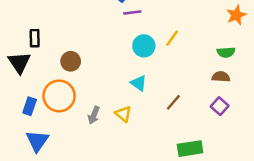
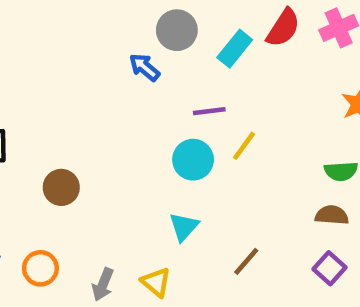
purple line: (132, 12) -> (209, 111), moved
cyan triangle: (139, 83) -> (184, 227), turned 36
orange circle: (59, 96) -> (40, 268), moved, size x0.6

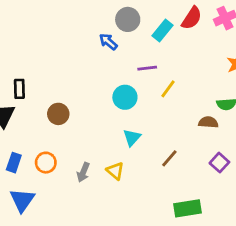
cyan circle: (193, 160) -> (125, 97), moved
brown semicircle: (332, 215) -> (208, 122), moved

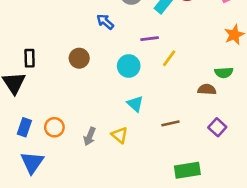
blue arrow: (108, 42) -> (105, 22), moved
brown circle: (58, 114) -> (79, 58), moved
cyan triangle: (132, 138) -> (135, 104), turned -30
brown line: (169, 158) -> (170, 123), turned 36

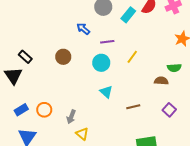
purple line: (150, 39) -> (107, 42), moved
black rectangle: (30, 58) -> (25, 57), turned -48
blue rectangle: (24, 127) -> (21, 110), turned 40
yellow triangle: (120, 135) -> (82, 134), moved

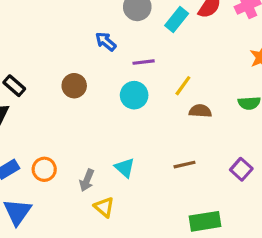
brown semicircle: (161, 81) -> (200, 111), moved
cyan triangle: (106, 92) -> (125, 168), moved

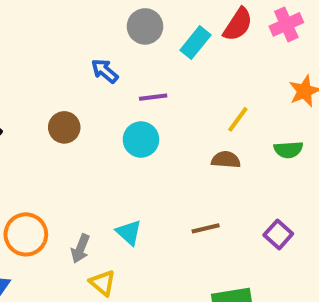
yellow line: (183, 86) -> (238, 119), moved
orange circle: (44, 169) -> (26, 234), size x1.4

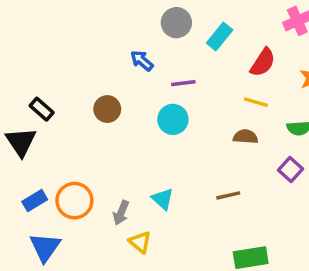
red semicircle: (238, 24) -> (263, 62), moved
yellow line: (238, 119) -> (256, 102), turned 70
purple square: (278, 234) -> (290, 170), moved

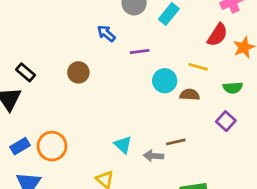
red semicircle: (263, 62) -> (217, 35), moved
cyan circle: (173, 119) -> (165, 81), moved
gray arrow: (121, 213) -> (154, 156), moved, turned 72

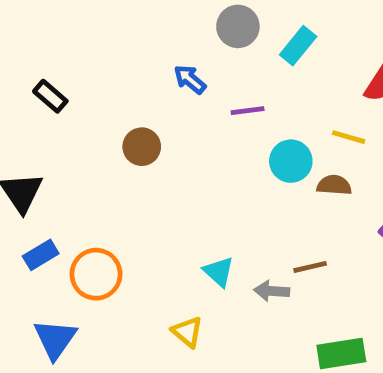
black rectangle: (26, 72) -> (50, 96), moved
blue rectangle: (20, 146) -> (41, 255), moved

